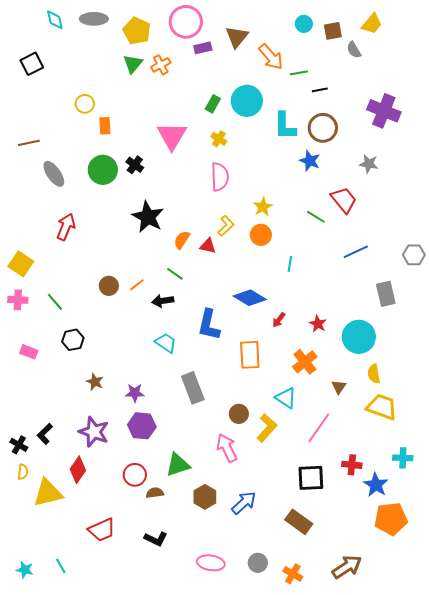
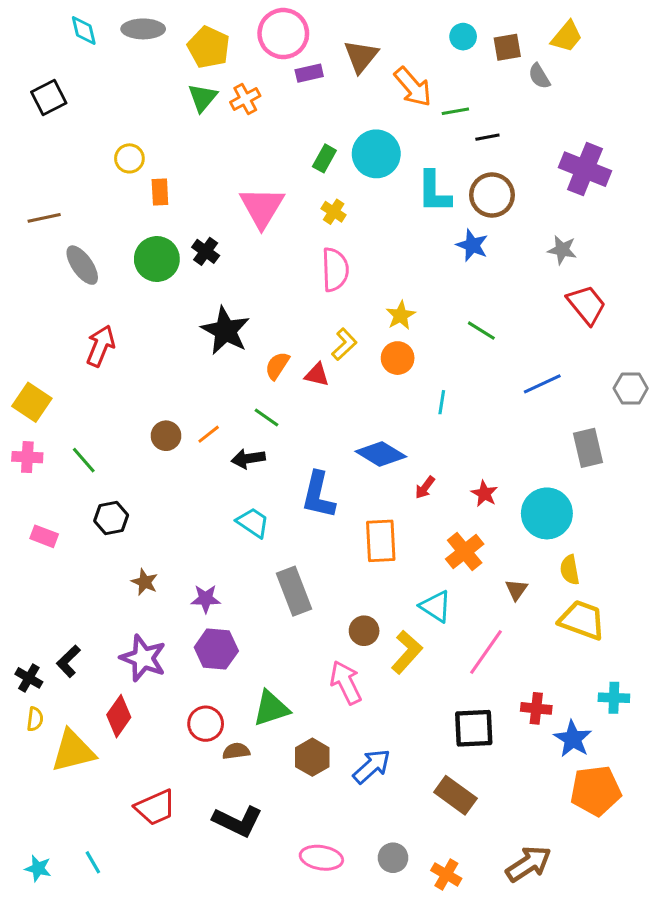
red trapezoid: (344, 200) -> (586, 305), moved
black L-shape: (156, 539) -> (238, 821), size x1.4

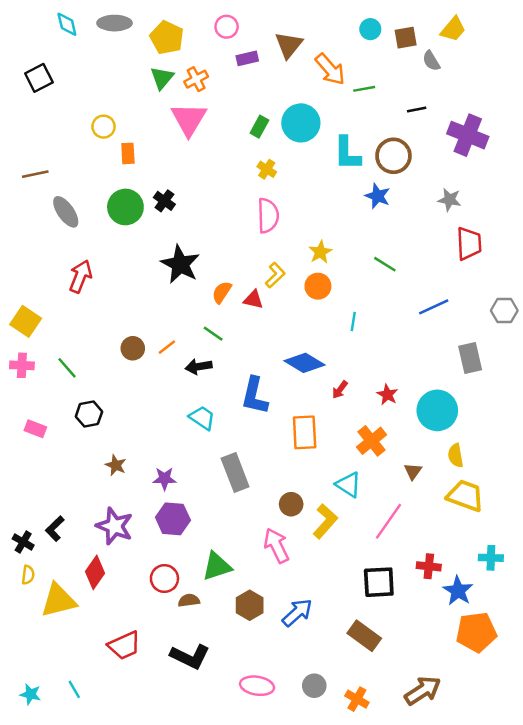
pink circle: (283, 34) -> (227, 27), size x0.6
black line: (487, 137) -> (417, 110), moved
pink triangle: (262, 207) -> (189, 119), moved
red trapezoid: (586, 305) -> (469, 244), turned 36

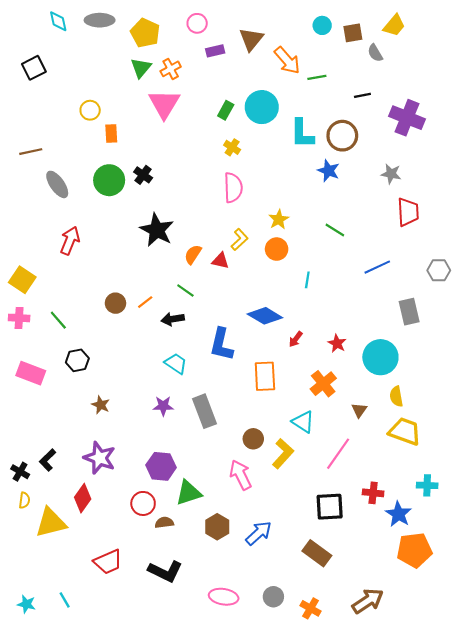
pink rectangle: (35, 429) -> (31, 373), size x1.5
purple star: (164, 479) -> (163, 406), moved
purple hexagon: (173, 519) -> (161, 466), moved

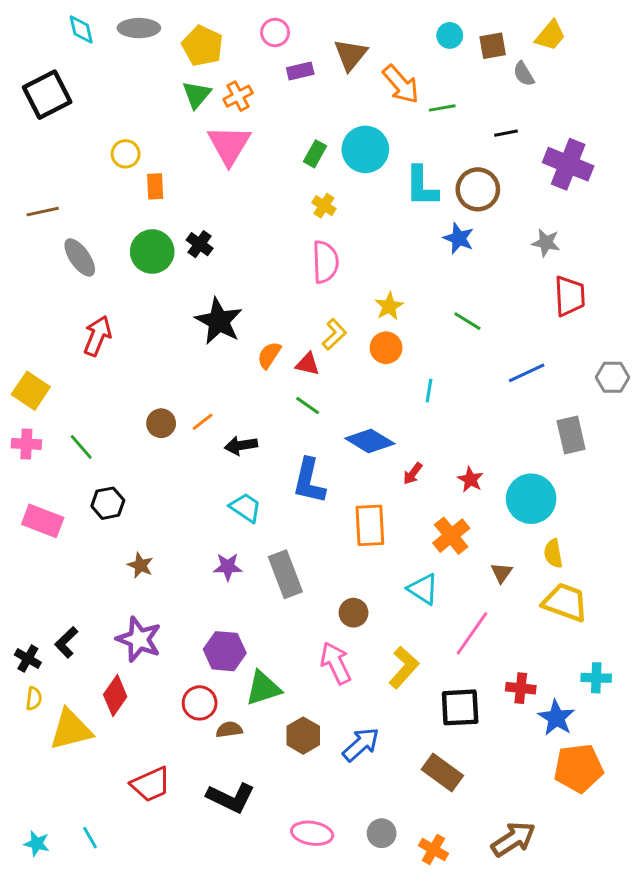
black square: (34, 68) -> (47, 95), size x1.4
green line: (185, 290) -> (308, 405), moved
yellow L-shape: (283, 454) -> (404, 667), moved

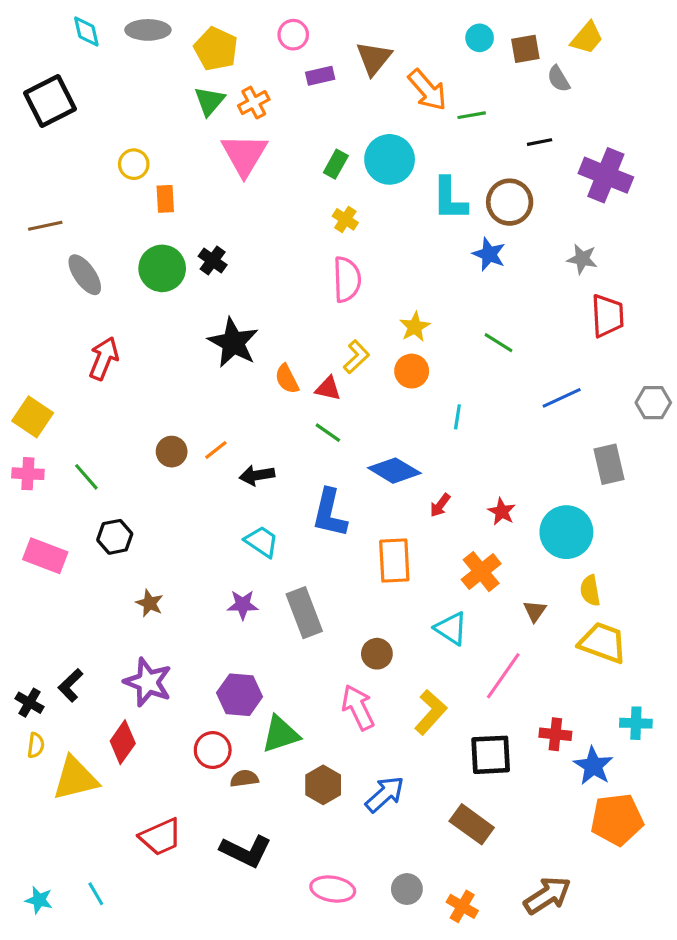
orange semicircle: (269, 355) -> (287, 379), turned -60

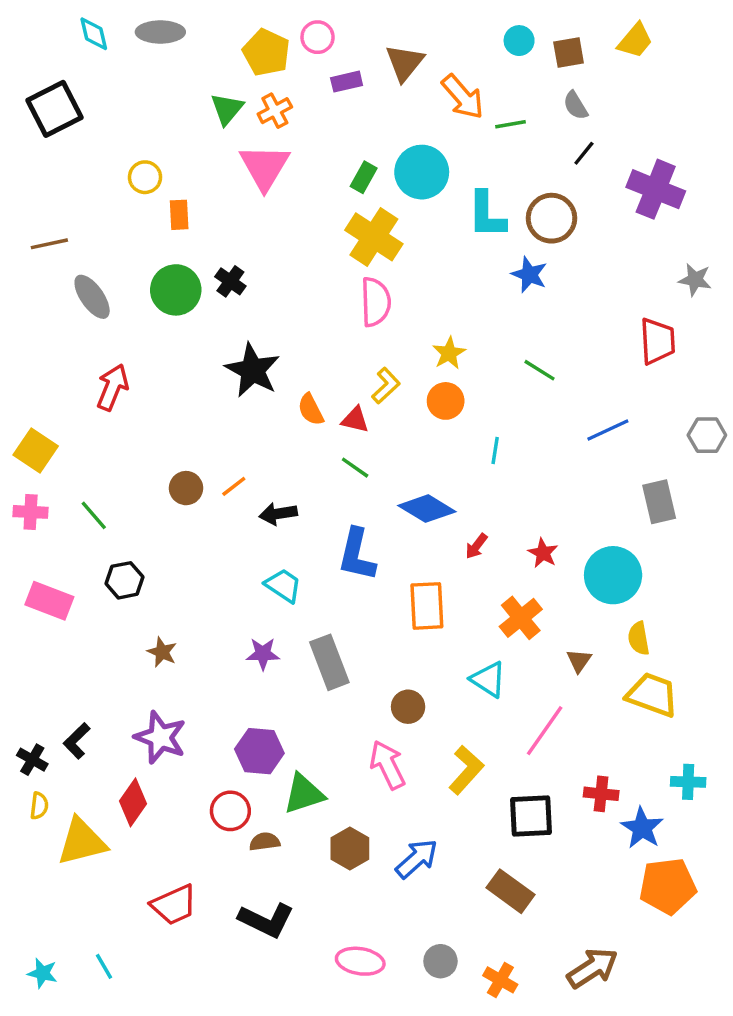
yellow pentagon: (216, 49) -> (266, 53), moved
gray semicircle: (559, 79) -> (575, 105), moved
black line: (540, 142) -> (584, 153), turned -40
yellow cross: (345, 219) -> (374, 237), size x2.0
gray star: (582, 259) -> (695, 280), moved

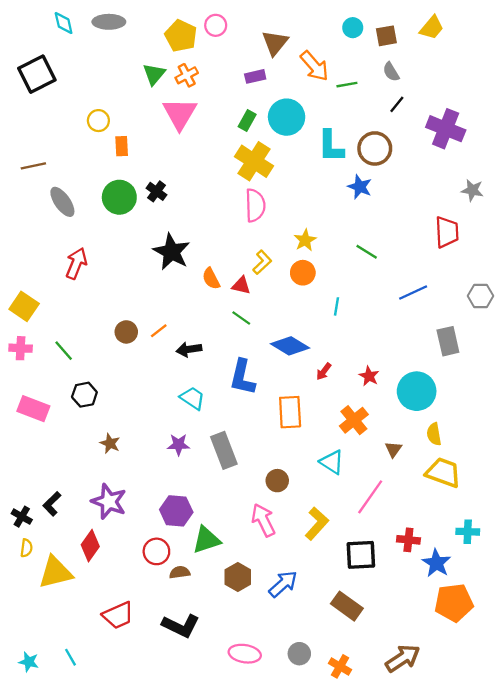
purple rectangle: (347, 82) -> (255, 76), moved

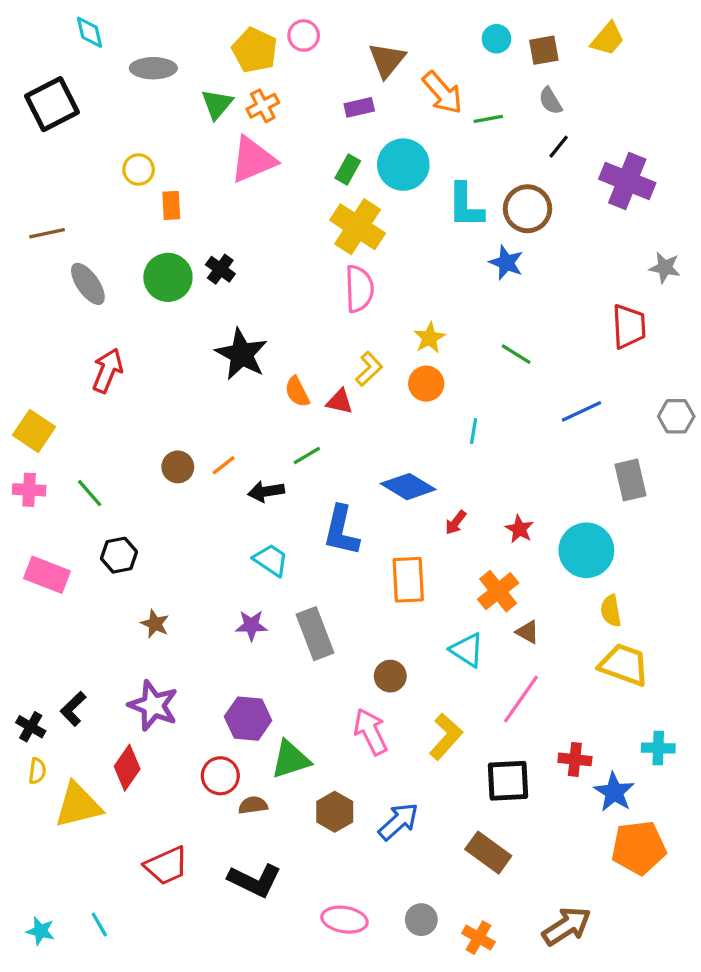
gray ellipse: (109, 22) -> (153, 68), moved
pink triangle: (180, 114) -> (253, 160), turned 36
green line: (241, 318) -> (307, 455), moved, turned -66
brown triangle: (393, 449) -> (528, 632), moved, turned -36

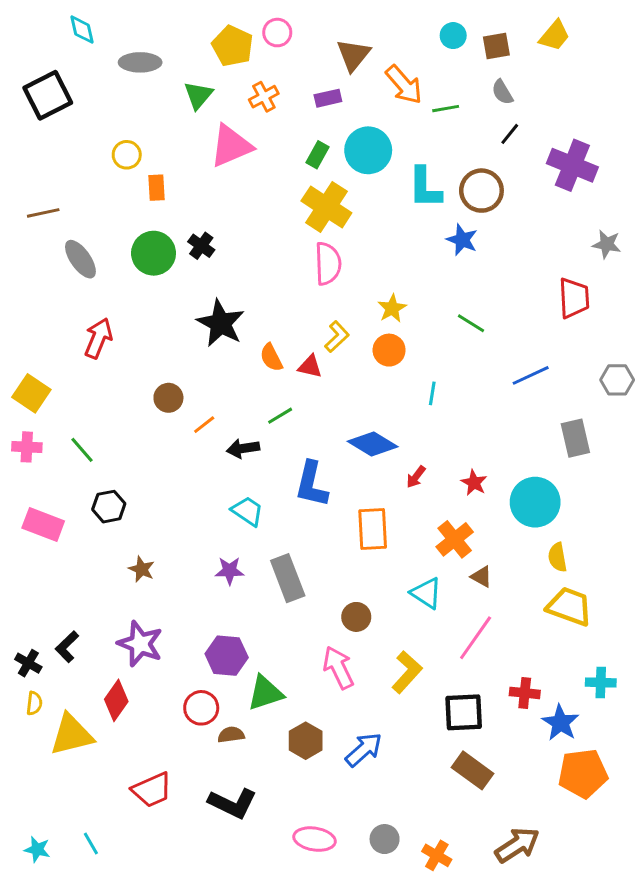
orange cross: (263, 106) -> (264, 97), moved
brown circle: (178, 467) -> (168, 398), moved
brown rectangle: (488, 853) -> (473, 770), moved

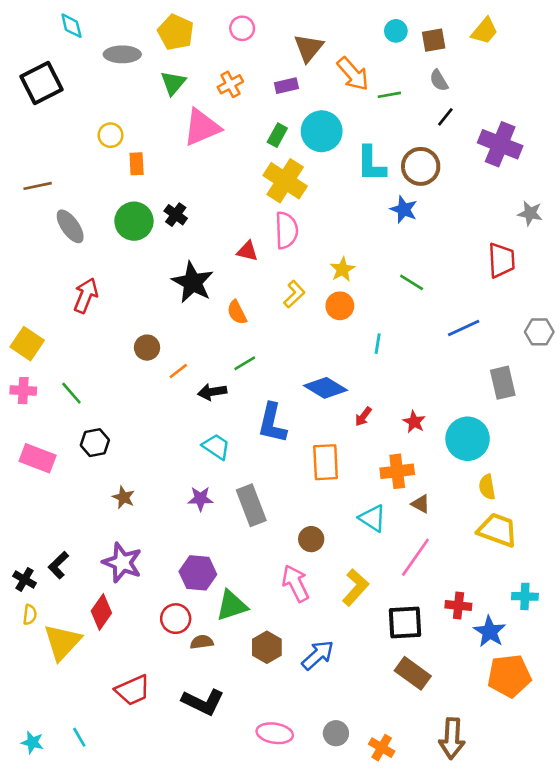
yellow pentagon: (233, 46) -> (176, 32), moved
red triangle: (310, 366) -> (247, 251), moved
orange cross: (455, 539) -> (397, 471), turned 32
yellow triangle: (72, 735) -> (62, 642), turned -33
brown arrow: (517, 845) -> (452, 738), turned 126

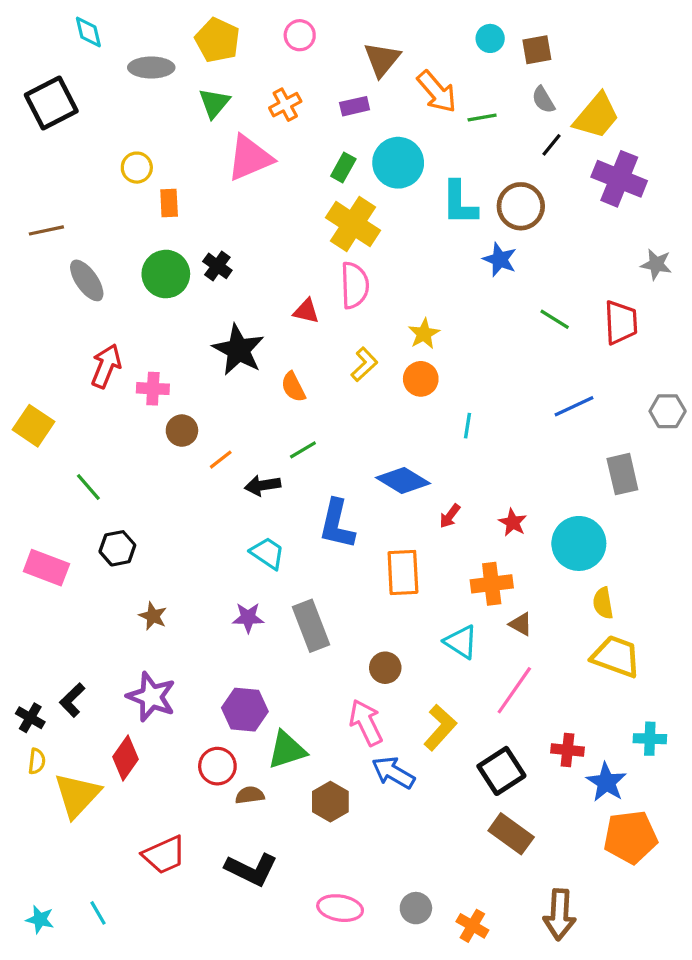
yellow trapezoid: (484, 31) -> (597, 116), moved, size x1.4
green line: (412, 282) -> (555, 319), moved
pink cross: (23, 391) -> (153, 389), moved
black square: (405, 622) -> (501, 771), turned -30
blue arrow: (318, 655) -> (393, 773), moved, turned -108

